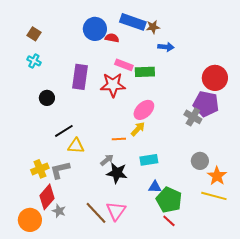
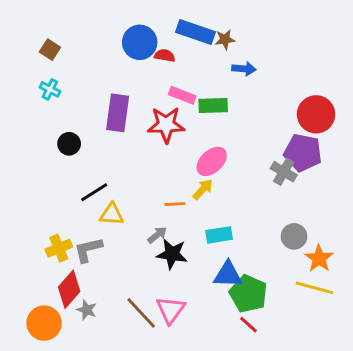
blue triangle: (155, 187) -> (228, 275), size x1.5

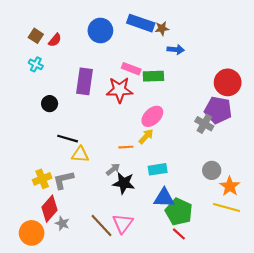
red semicircle: (165, 56) -> (55, 40), moved, turned 120
black line: (94, 192) -> (68, 139), turned 48

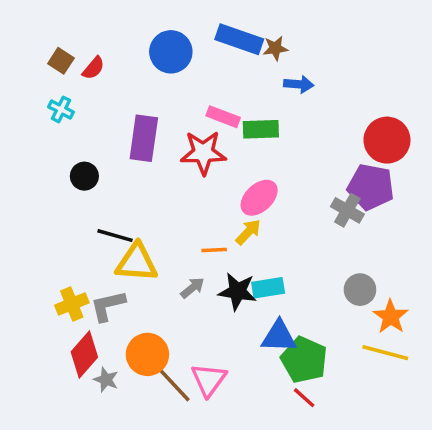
yellow triangle: (80, 154) -> (137, 263), size x1.4
black star: (124, 183) -> (237, 291), moved
orange circle: (32, 233) -> (147, 354), moved

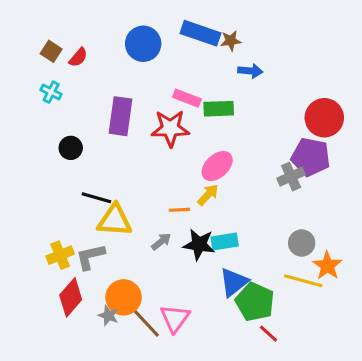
gray cross: (347, 210) -> (291, 177), turned 36
blue triangle: (279, 336) -> (234, 282), turned -40
yellow line: (385, 353) -> (303, 281), moved
gray star: (106, 380) -> (108, 315), moved
red line: (304, 398) -> (268, 334), moved

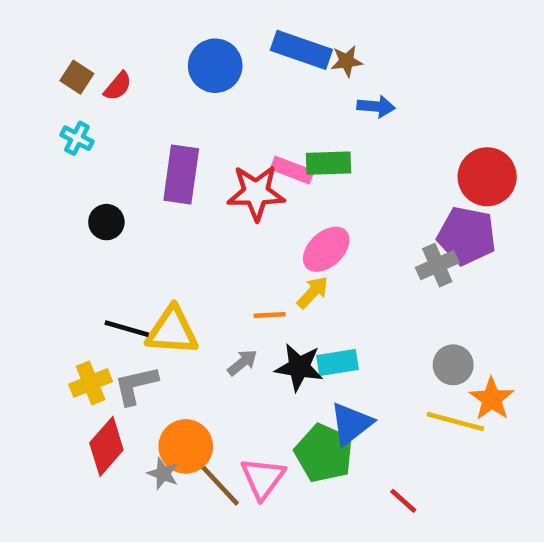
pink rectangle: (187, 98) -> (292, 170), moved
black line: (96, 198) -> (127, 329), moved
green pentagon: (255, 302) -> (324, 453), moved

